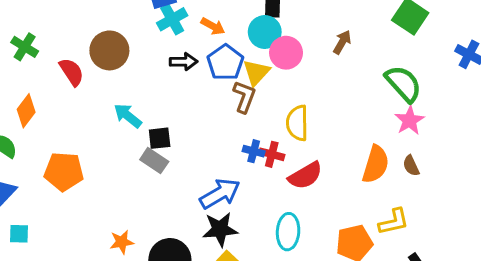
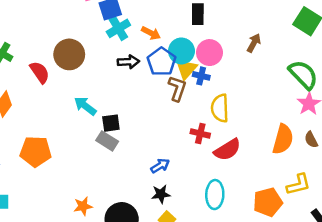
cyan circle: (265, 32) -> (181, 51), moved
blue cross: (254, 151) -> (201, 76), moved
blue arrow: (220, 194) -> (160, 166), size x0.6
black star: (220, 229) -> (161, 194), size x0.7

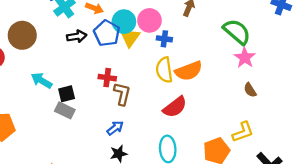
blue cross: (201, 76) -> (164, 39), moved
brown L-shape: (177, 88) -> (122, 94), moved
red cross: (200, 133) -> (107, 78), moved
orange semicircle: (283, 139) -> (189, 71), moved, turned 60

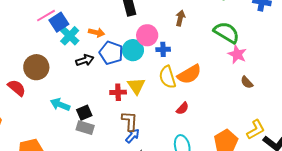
cyan circle: (124, 22) -> (133, 50), moved
yellow triangle: (130, 37) -> (136, 86), moved
brown L-shape: (122, 94) -> (130, 121), moved
red semicircle: (175, 107) -> (183, 108), size x0.6
yellow L-shape: (243, 132) -> (256, 130), moved

